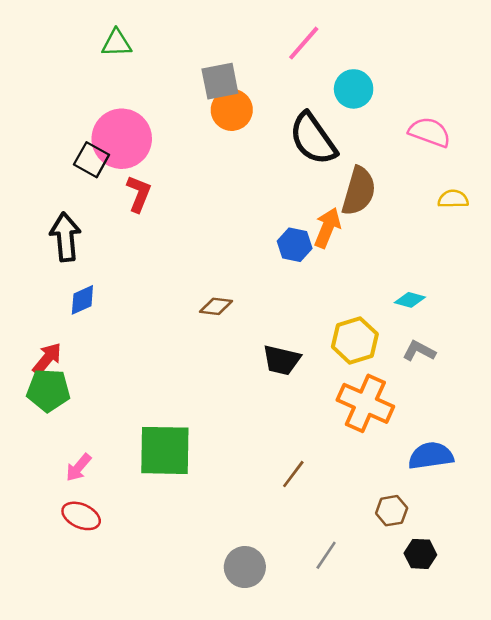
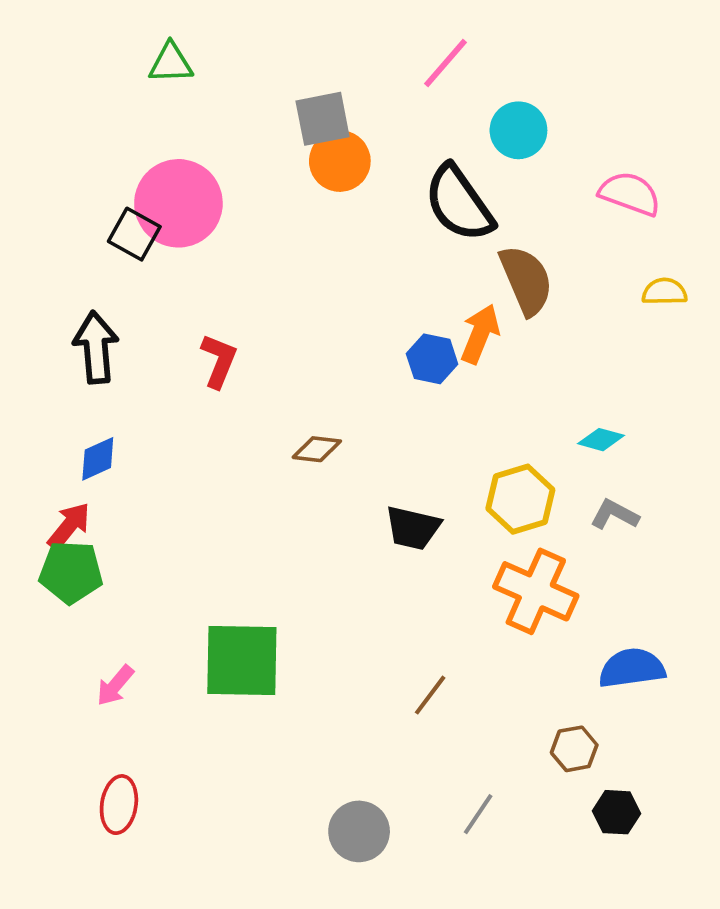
brown semicircle: (359, 191) -> (526, 280), turned -39
red L-shape: (139, 194) -> (219, 361), moved
blue diamond: (82, 300) -> (98, 459), moved
red ellipse: (81, 516) -> (119, 805), moved, turned 75

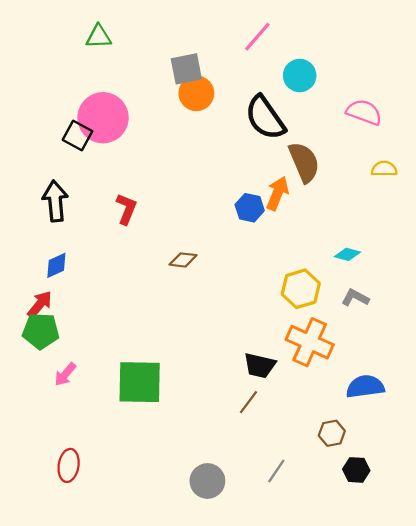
black trapezoid: (413, 528) -> (260, 365), moved
pink arrow: (115, 685) -> (65, 374), moved

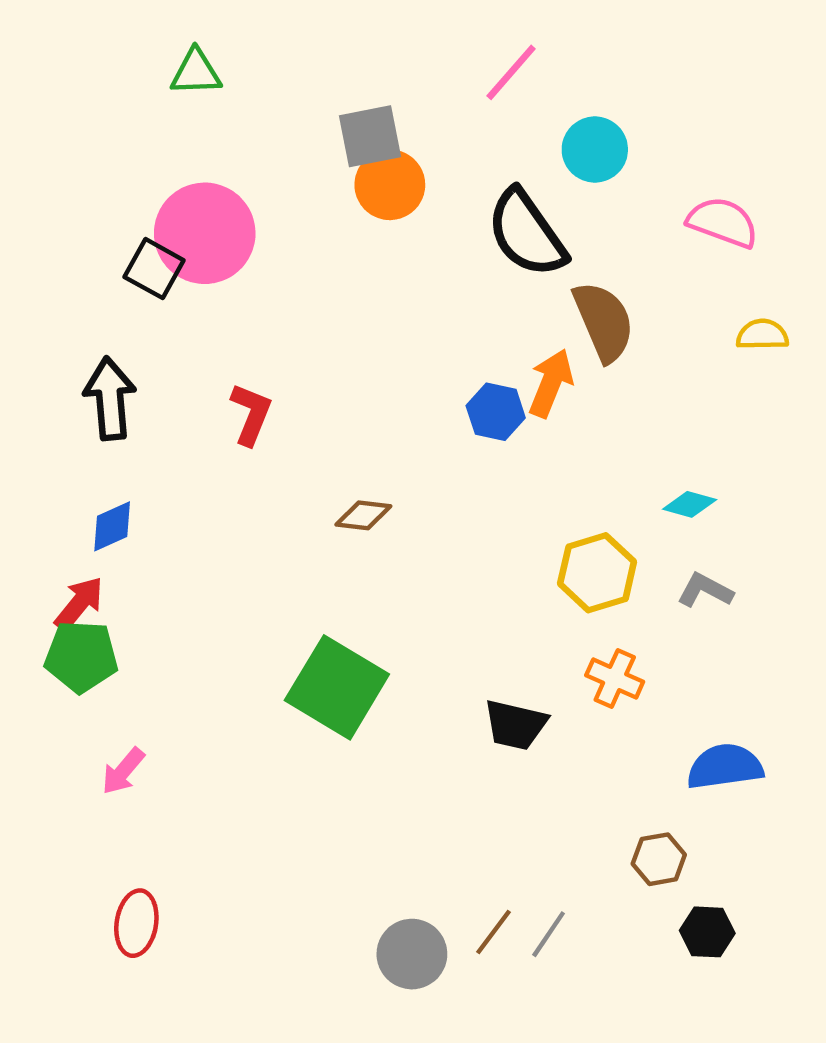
orange cross: (310, 342) -> (615, 678), size x0.6
pink arrow: (65, 374) -> (123, 771), moved
green square: (140, 382) -> (337, 687), moved, turned 30
brown line: (249, 402) -> (493, 932), moved

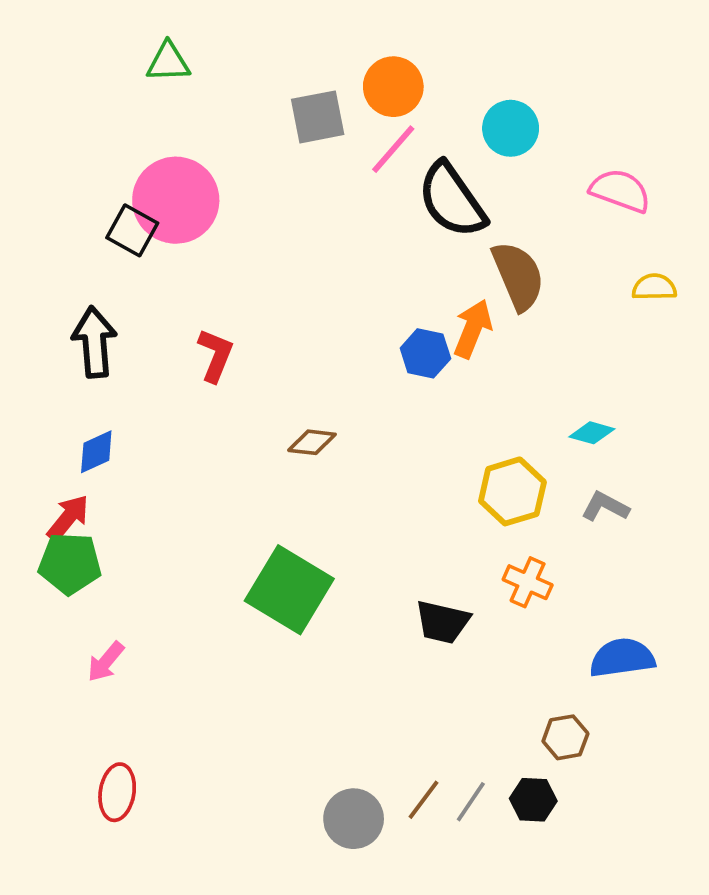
pink line: (511, 72) -> (393, 149), moved
orange circle: (390, 185) -> (393, 87), moved
black hexagon: (707, 932) -> (533, 800), moved

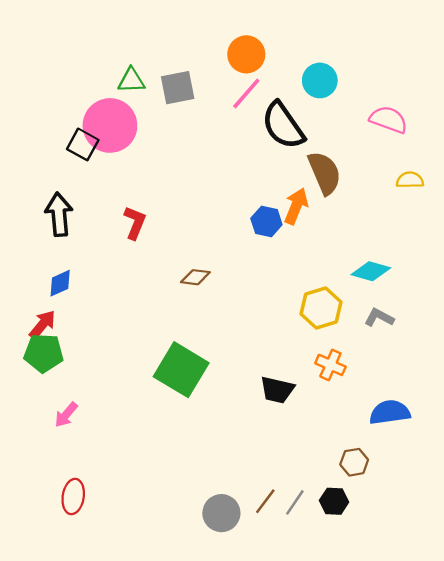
green triangle: (168, 62) -> (131, 80), moved
gray square: (318, 117) -> (178, 88), moved
cyan diamond: (592, 433) -> (371, 271), size x1.4

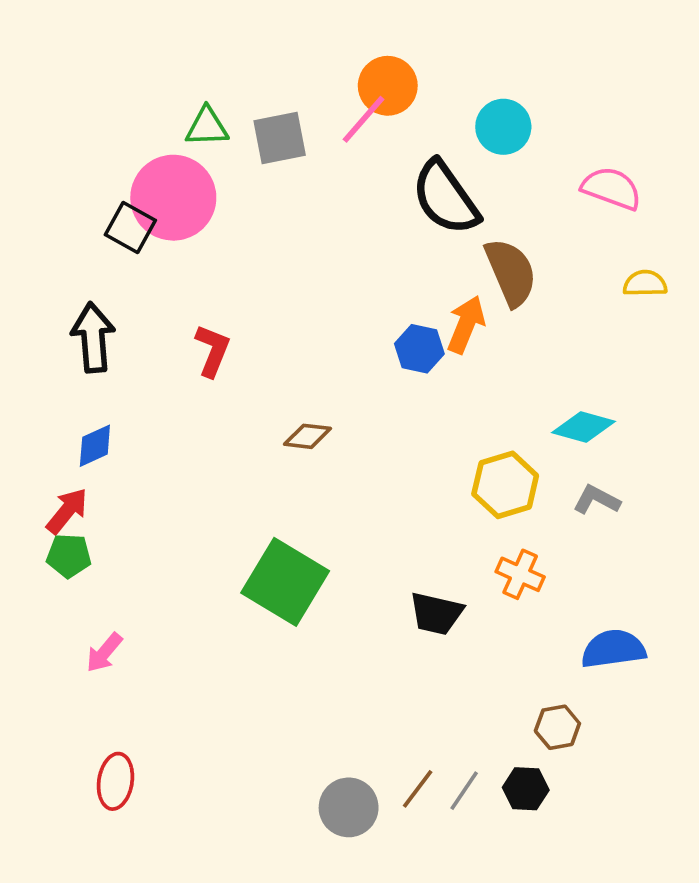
pink line: (246, 93) -> (363, 119), moved
green pentagon: (44, 353) -> (69, 556), size x0.7

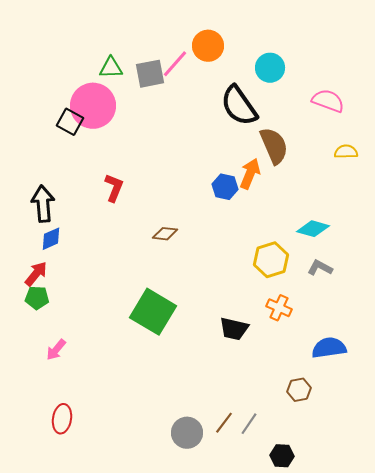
pink line: (363, 119) -> (175, 64), moved
black arrow: (93, 338) -> (43, 204), moved
black hexagon: (526, 789) -> (282, 456), moved

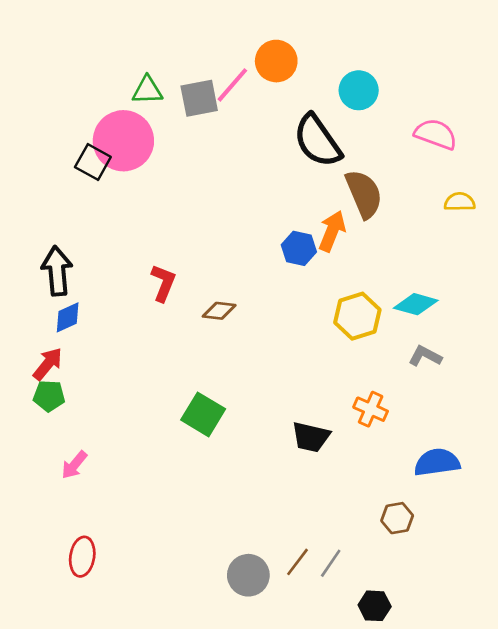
red L-shape: (114, 188) -> (163, 283), moved
yellow hexagon: (271, 260) -> (357, 316), moved
green square: (153, 312) -> (203, 414), size x0.7

